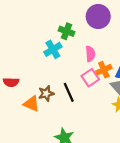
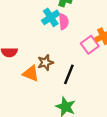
pink semicircle: (90, 54) -> (64, 22), moved
black line: (69, 92) -> (69, 74), moved, turned 48

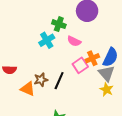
pink semicircle: (64, 22) -> (74, 41), moved, turned 120
black line: (69, 74) -> (59, 81), moved

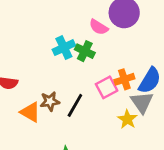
green cross: (59, 24) -> (85, 51), moved
pink semicircle: (74, 41) -> (99, 27), moved
yellow star: (107, 90) -> (127, 119), moved

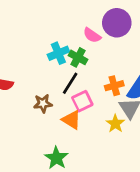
pink square: (107, 87) -> (82, 101), moved
black line: (75, 105) -> (70, 83), moved
orange triangle: (30, 112) -> (71, 120), moved

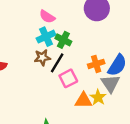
pink semicircle: (92, 35) -> (47, 17), moved
brown star: (43, 103) -> (42, 58), moved
orange triangle: (71, 120) -> (83, 100), moved, turned -30

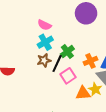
green cross: (63, 40) -> (67, 52), moved, turned 32

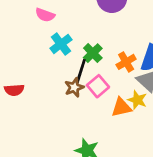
pink semicircle: (44, 25) -> (45, 15), moved
brown star: (44, 60) -> (74, 87), moved

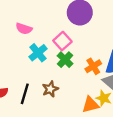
black line: (81, 71) -> (25, 94), moved
pink square: (98, 86) -> (62, 41), moved

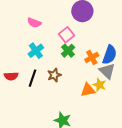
cyan cross: (38, 53) -> (36, 51), moved

